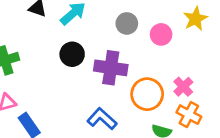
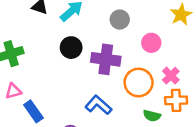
pink circle: (161, 34) -> (151, 43), moved
orange cross: (189, 115) -> (176, 100), turned -30

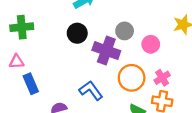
gray circle: (120, 20) -> (125, 31), moved

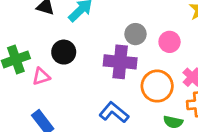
black circle: (77, 33) -> (64, 52), moved
pink triangle: (17, 62) -> (41, 76), moved

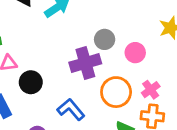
black circle: (64, 52) -> (31, 82), moved
purple cross: (120, 62) -> (85, 63), turned -32

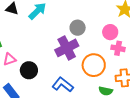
pink circle: (135, 53) -> (110, 32), moved
pink cross: (151, 90) -> (118, 48), moved, turned -32

